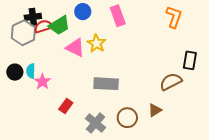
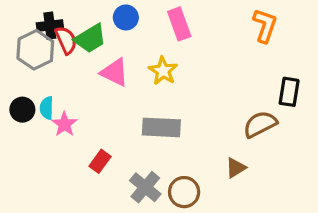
red semicircle: (43, 26) -> (66, 40), turned 84
yellow star: (97, 43) -> (163, 71), moved
brown circle: (127, 118) -> (184, 192), moved

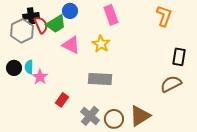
blue circle: (126, 17) -> (70, 11), moved
brown semicircle: (260, 124) -> (171, 84), moved
brown triangle: (236, 168) -> (140, 116), moved, size x1.6

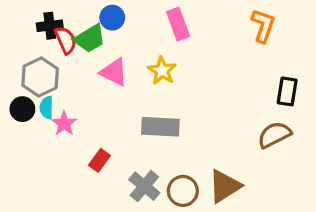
gray hexagon: (22, 31) -> (40, 77), moved

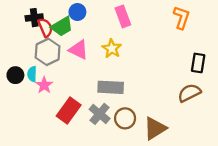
gray hexagon: (40, 77) -> (48, 52), moved
red rectangle: (99, 160) -> (69, 111), size x1.6
gray cross: (144, 186) -> (100, 114), moved
brown circle: (183, 191) -> (125, 118), moved

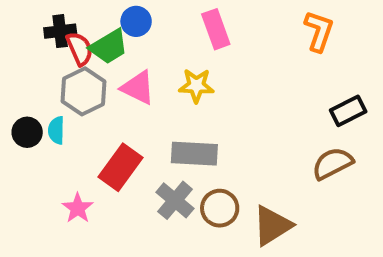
yellow star: (112, 49) -> (196, 86), turned -30
black rectangle: (198, 63) -> (348, 111), turned 54
pink star: (44, 85) -> (78, 208), moved
red rectangle: (69, 111) -> (120, 167), moved

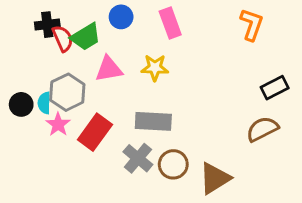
blue circle: (136, 21) -> (121, 17), moved
pink triangle: (138, 88) -> (109, 69), turned -36
gray hexagon: (84, 91) -> (67, 92), moved
pink star: (78, 208) -> (58, 124), moved

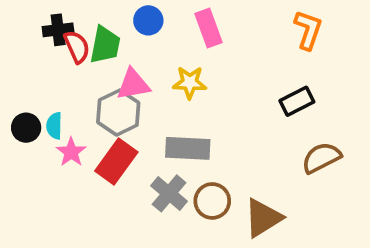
green trapezoid: (86, 37) -> (105, 45), turned -48
black rectangle: (275, 88) -> (297, 101), moved
gray hexagon: (67, 92) -> (118, 113), moved

